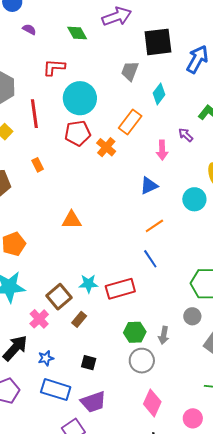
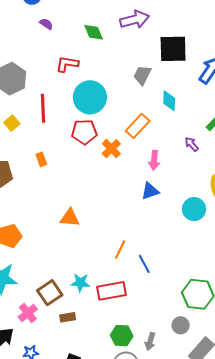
cyan diamond: (159, 94) -> (169, 101), turned -40
pink arrow: (162, 150) -> (154, 160), moved
orange line: (154, 226) -> (120, 250), moved, turned -36
brown rectangle: (79, 319) -> (68, 317), turned 35

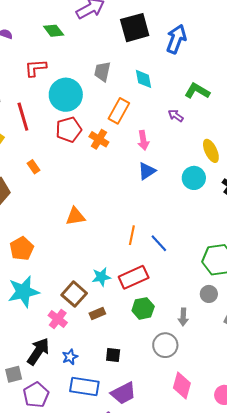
gray trapezoid: (142, 75) -> (102, 71), moved
green hexagon: (122, 336) -> (143, 308), moved

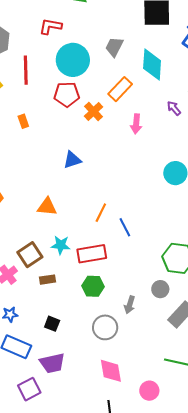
cyan diamond: (143, 79) -> (152, 65), size x1.5
blue triangle: (147, 171) -> (72, 160), moved
orange triangle: (75, 216) -> (47, 207), moved
pink diamond: (182, 386) -> (111, 371), turned -40

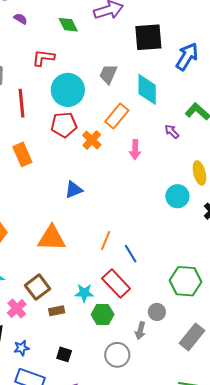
orange rectangle: (23, 121) -> (22, 154), size x1.6
orange triangle: (47, 207) -> (52, 238), size x1.4
cyan star: (61, 245) -> (84, 293), moved
red rectangle: (92, 254) -> (116, 284), moved, turned 60
gray circle: (160, 289) -> (157, 312), moved

